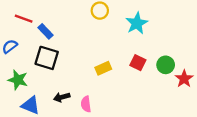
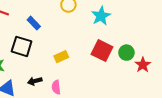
blue rectangle: (46, 31) -> (34, 23), moved
red square: (138, 63) -> (102, 51), size x1.5
yellow rectangle: (103, 68) -> (61, 57), moved

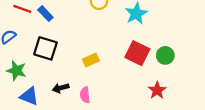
blue rectangle: (34, 23) -> (45, 14), moved
red star: (143, 65) -> (157, 90), moved

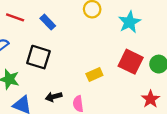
blue rectangle: (45, 14) -> (48, 22), moved
yellow rectangle: (91, 60) -> (94, 75), moved

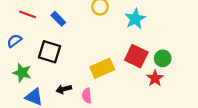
yellow rectangle: (94, 75) -> (102, 68), size x1.5
red star: (150, 99) -> (155, 78), moved

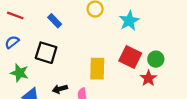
red line: (27, 14) -> (15, 15), moved
yellow rectangle: (102, 68) -> (97, 69), turned -65

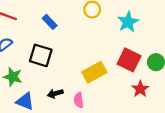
yellow rectangle: (97, 69) -> (94, 72), turned 60
red star: (148, 78) -> (140, 89), moved

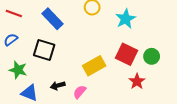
blue rectangle: (50, 22) -> (52, 19), size x1.5
pink semicircle: (79, 100) -> (80, 92), turned 48

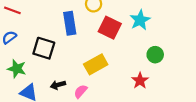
blue rectangle: (52, 19) -> (70, 23), moved, turned 35
cyan star: (126, 19) -> (140, 20), moved
red square: (127, 54) -> (110, 28), moved

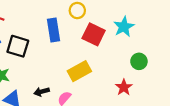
black square: (44, 48) -> (18, 46), moved

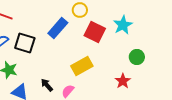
blue rectangle: (53, 30) -> (58, 28), turned 50
black arrow: (42, 92) -> (47, 85), turned 64

